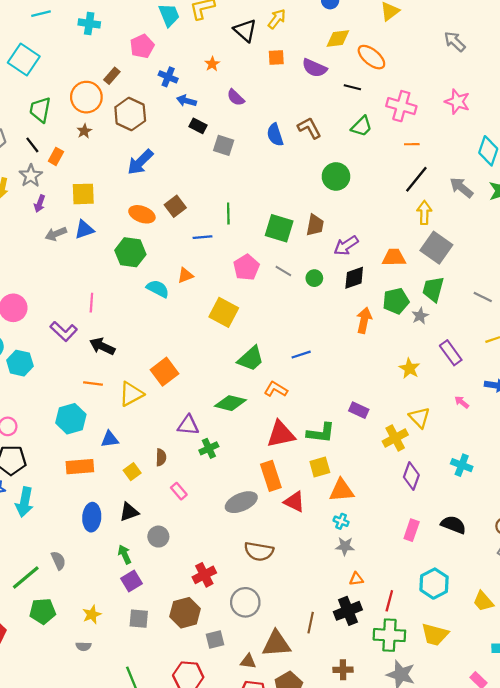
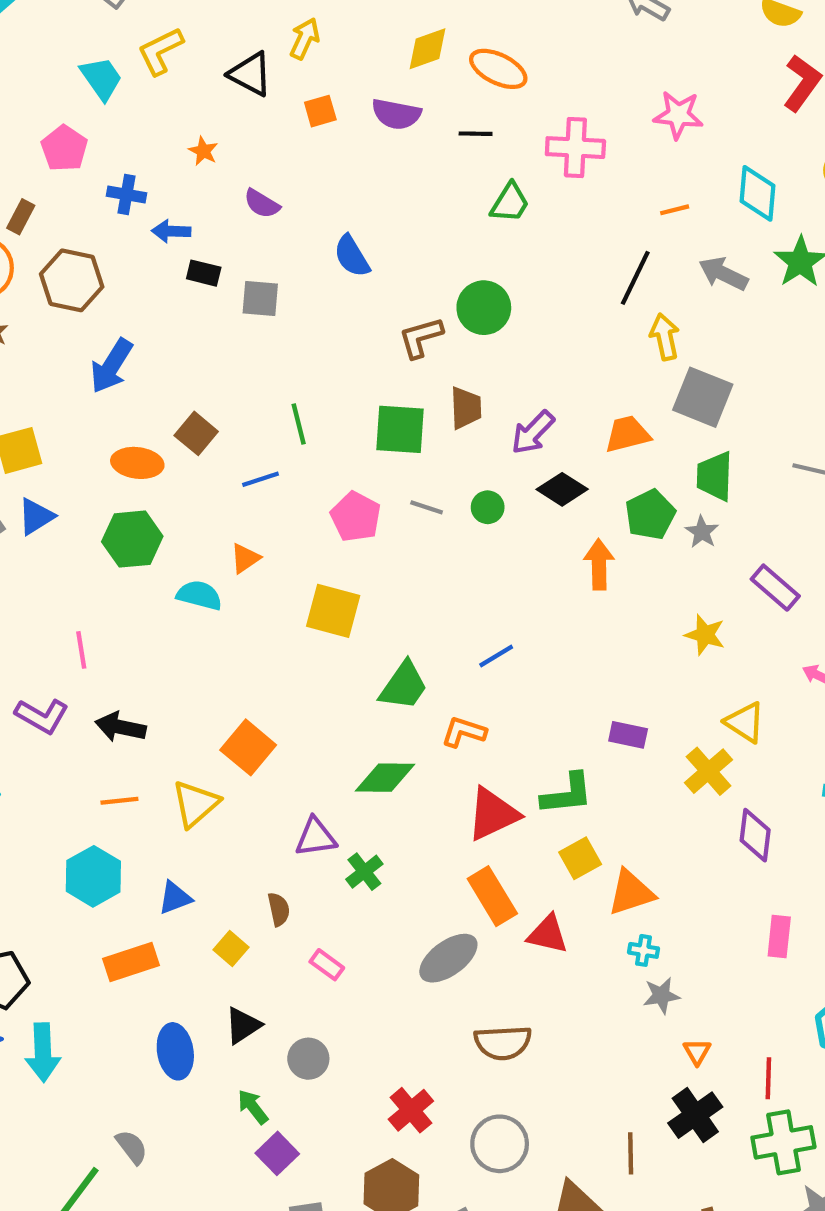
brown L-shape: (309, 128) -> (421, 337), moved, turned -65
orange line: (412, 144) -> (675, 210), moved
black diamond: (354, 278) -> (562, 489), turned 65
orange triangle: (356, 579) -> (697, 1052), turned -40

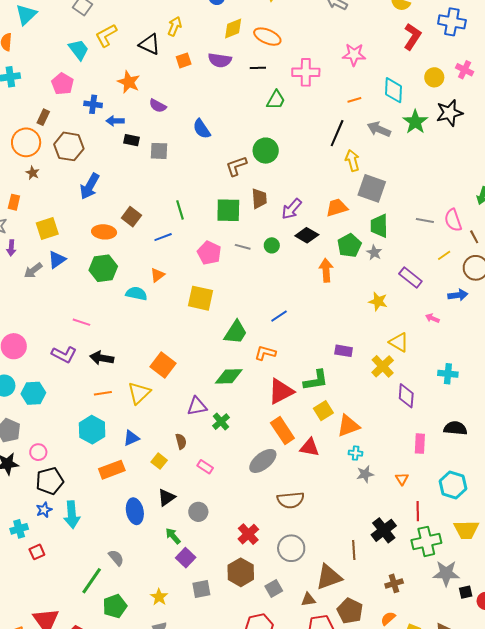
orange star: (203, 151) -> (129, 82), size x1.6
pink line: (81, 650) -> (81, 322), turned -60
orange triangle: (697, 1052) -> (402, 479), moved

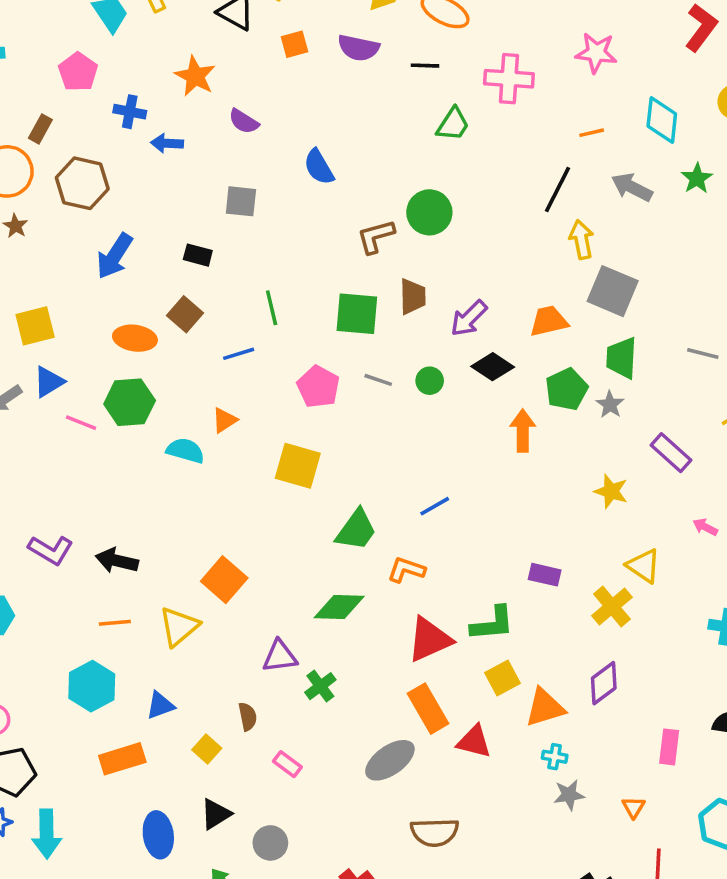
green star: (415, 122) -> (697, 178), size x0.7
black rectangle: (132, 140) -> (198, 255), moved
pink line: (81, 322) -> (81, 423), moved
purple diamond: (406, 396) -> (604, 683), moved, turned 45

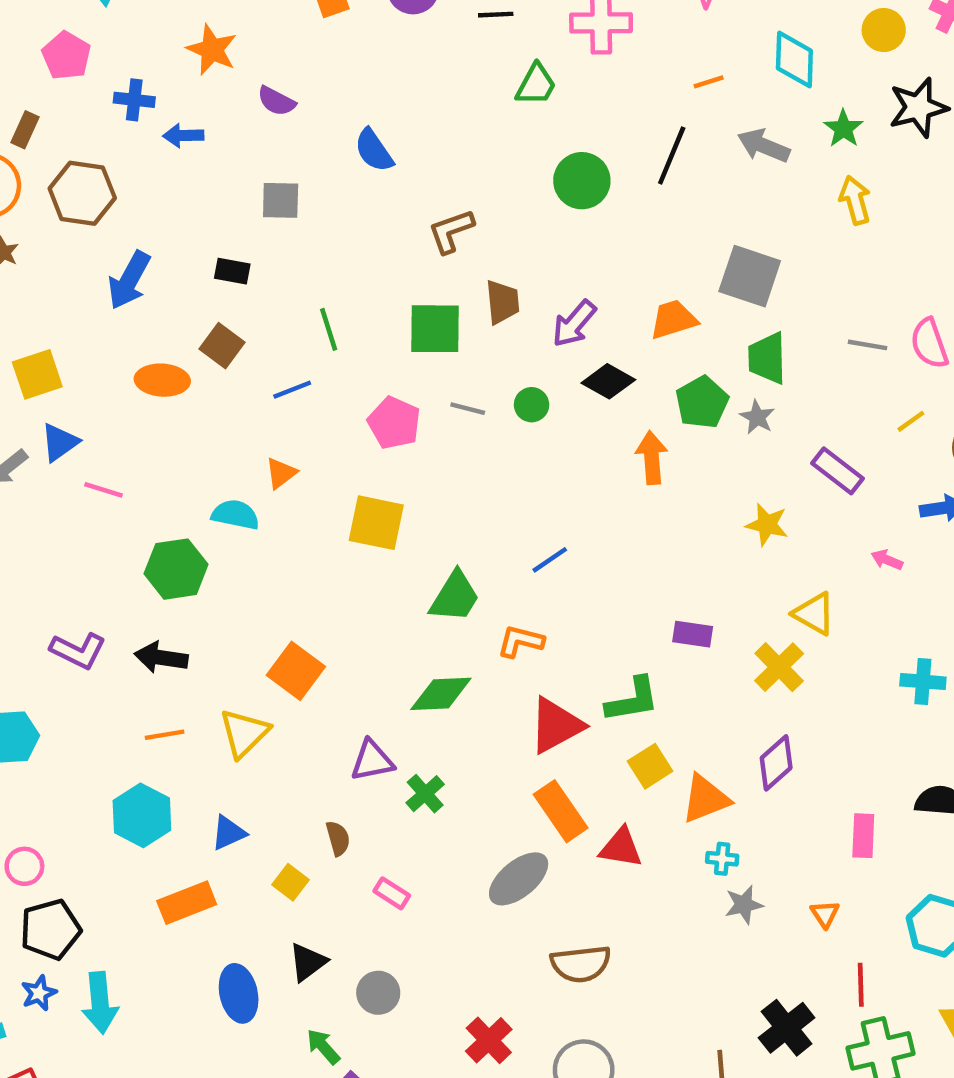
green circle: (429, 212) -> (582, 181), moved
yellow arrow: (581, 240) -> (855, 200), moved
green hexagon: (130, 402) -> (176, 569), moved

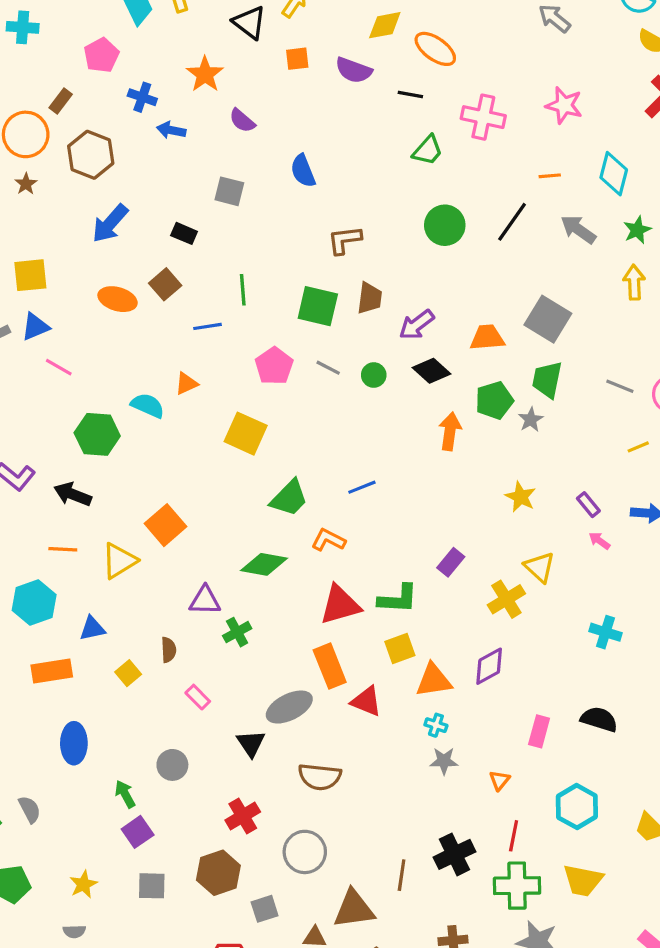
purple rectangle: (837, 471) -> (588, 505), moved, size x0.7
purple rectangle: (693, 634) -> (451, 562), turned -72
black triangle: (308, 962) -> (251, 743), moved, turned -40

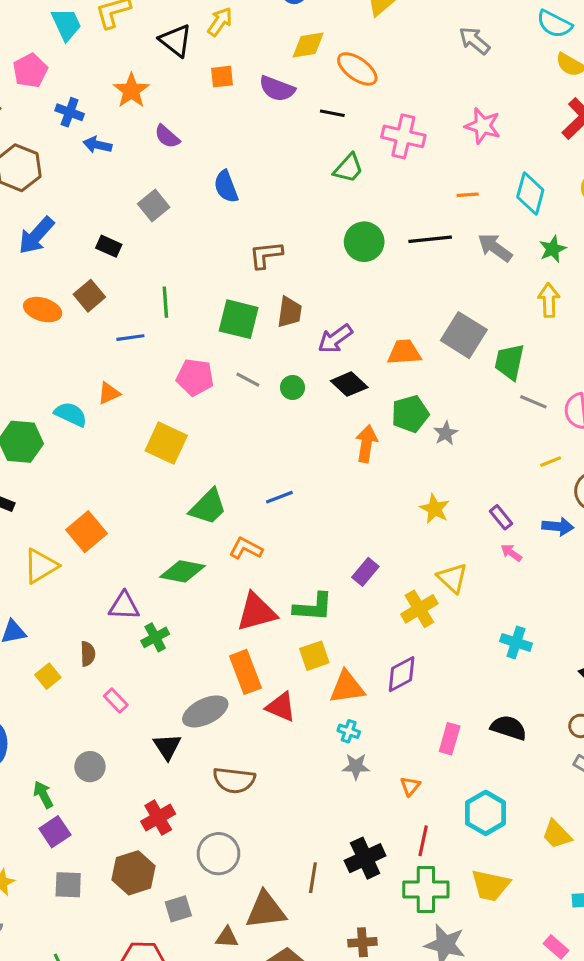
gray square: (229, 191) -> (154, 206), turned 36
black line: (512, 222) -> (430, 239), turned 48
pink pentagon: (274, 366) -> (195, 377), turned -30
green trapezoid: (547, 380) -> (509, 362), moved

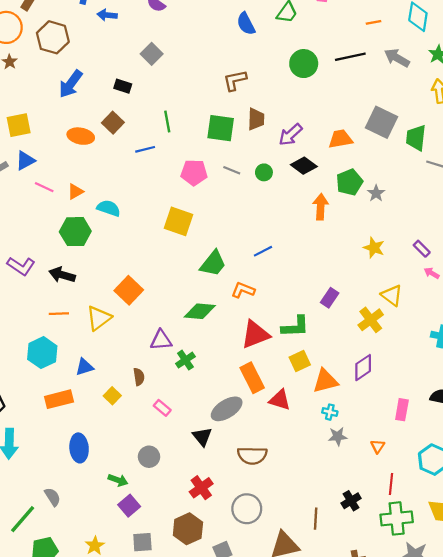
blue semicircle: (226, 187) -> (246, 24), moved
orange triangle: (109, 393) -> (75, 192), moved
green arrow: (43, 795) -> (118, 480), turned 144
black cross: (365, 858) -> (351, 501), size x0.7

